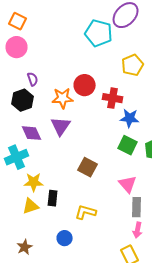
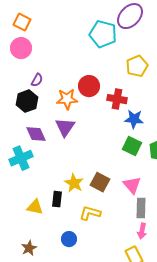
purple semicircle: (33, 79) -> (37, 80), turned 48
brown square: (88, 167) -> (100, 182), moved
yellow star: (34, 182) -> (74, 183), moved, turned 30
yellow triangle: (31, 206) -> (35, 207), turned 30

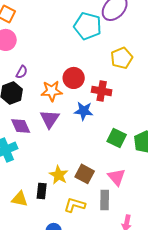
blue star: (134, 119) -> (84, 111), moved
gray rectangle: (141, 208) -> (105, 200), moved

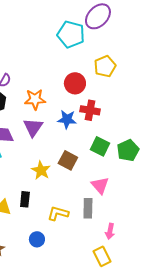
red circle: (74, 78) -> (75, 83), moved
red cross: (102, 91) -> (90, 110), moved
brown square: (85, 174) -> (68, 160), moved
yellow star: (59, 175) -> (41, 170), moved

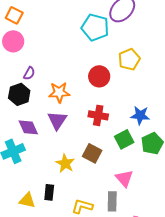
red cross: (90, 110) -> (98, 115), moved
blue star: (67, 119) -> (140, 115), moved
green square: (100, 146) -> (124, 139), turned 36

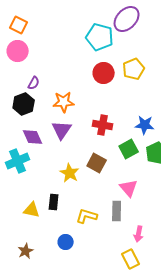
red circle: (99, 76) -> (104, 73), moved

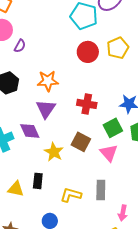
purple semicircle: (34, 83) -> (20, 46), moved
purple diamond: (33, 137) -> (30, 131), moved
pink triangle: (129, 188) -> (109, 153), moved

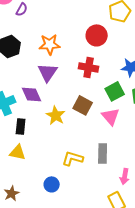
red circle: (88, 52) -> (97, 35), moved
black rectangle: (38, 181) -> (21, 126), moved

